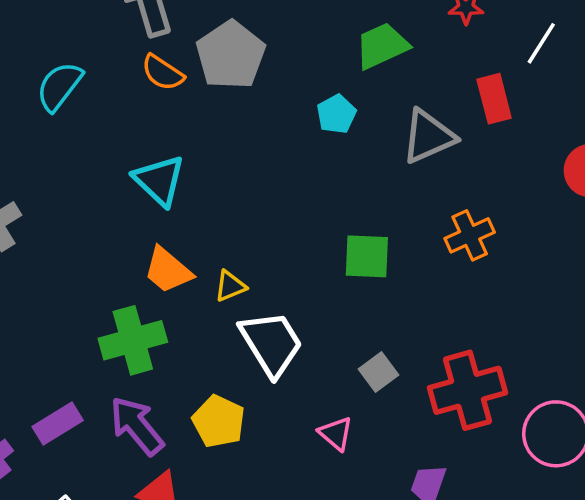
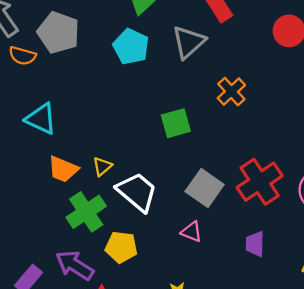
cyan pentagon: (336, 114) -> (131, 47), size x1.5
green cross: (133, 340) -> (86, 212), moved
gray square: (378, 372) -> (205, 188), size x1.6

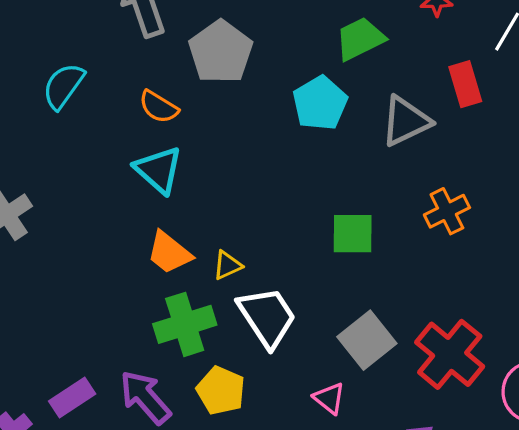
orange semicircle: (22, 56) -> (159, 107), moved
red cross: (260, 182) -> (450, 354), turned -33

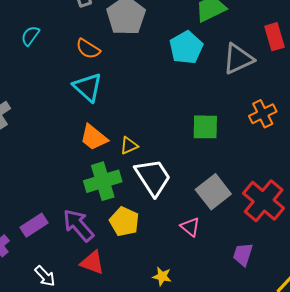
cyan semicircle: (63, 86) -> (30, 36), size x0.7

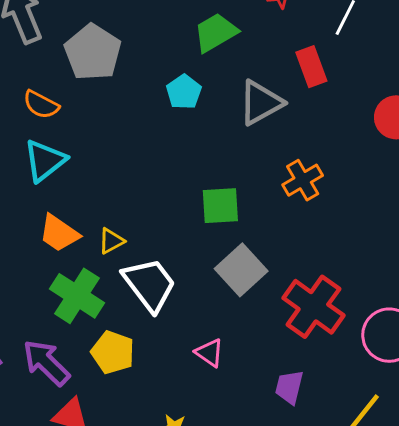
cyan pentagon: (186, 47) -> (184, 92), size x0.7
cyan triangle: (88, 87) -> (45, 161), turned 44
green cross: (103, 181) -> (77, 296), turned -36
gray square: (213, 192) -> (241, 270), moved

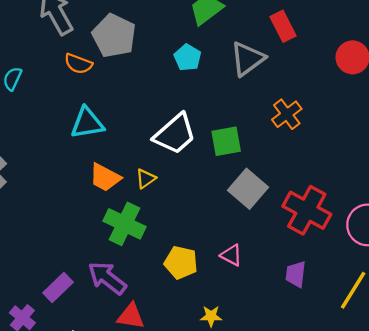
orange semicircle: (41, 105) -> (78, 64), moved
cyan triangle: (45, 161) -> (87, 123), turned 36
white trapezoid: (149, 284) -> (175, 134), moved, turned 93
yellow pentagon: (113, 352) -> (181, 263), moved

